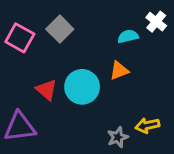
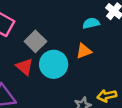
gray square: (60, 29) -> (35, 41), moved

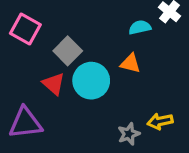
orange triangle: (84, 51) -> (130, 63), turned 35

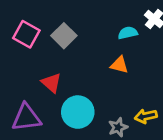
gray square: (68, 51) -> (64, 36), moved
cyan circle: (91, 81) -> (78, 112), moved

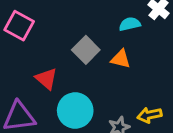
gray square: (64, 36) -> (86, 50), moved

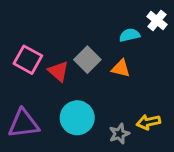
pink square: (19, 26) -> (28, 60), moved
red triangle: (46, 79) -> (58, 71), moved

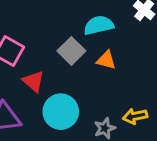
cyan semicircle: (129, 35) -> (99, 25), moved, size x1.4
red triangle: (58, 71) -> (33, 81), moved

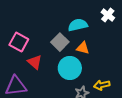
cyan circle: (61, 112) -> (70, 68), moved

